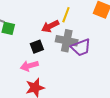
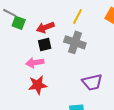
red arrow: (50, 26) -> (45, 27), moved
purple trapezoid: (81, 47) -> (92, 82), moved

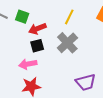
green square: (19, 23) -> (22, 17), moved
gray cross: (75, 42) -> (67, 43), turned 30

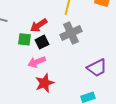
green square: (22, 17) -> (24, 39), moved
gray cross: (67, 43) -> (71, 33), turned 30

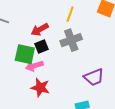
green square: (24, 39) -> (25, 54), moved, size x1.5
red star: (45, 83) -> (40, 88), turned 30

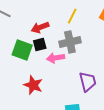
pink arrow: (34, 66) -> (56, 58), moved
purple trapezoid: (94, 77) -> (88, 82), turned -90

